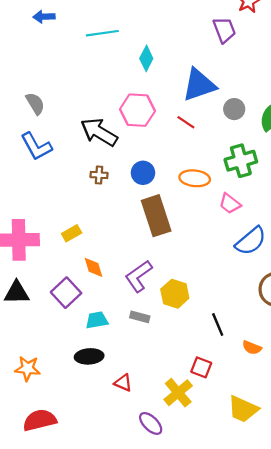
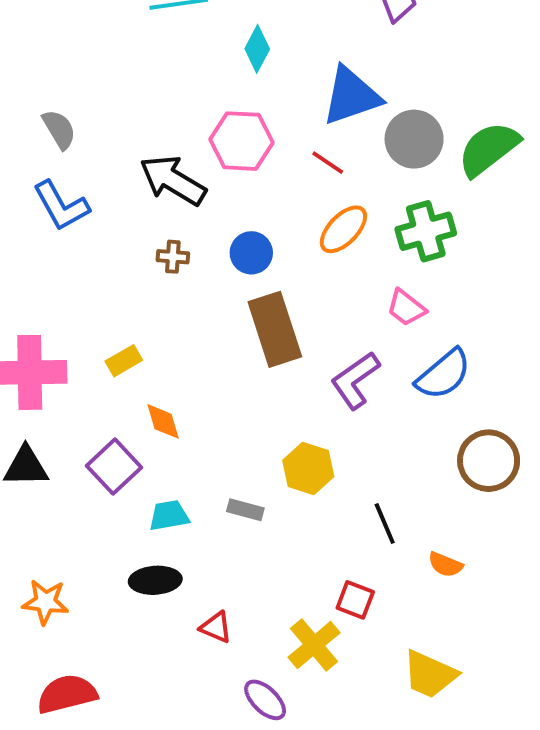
gray circle: (234, 109) -> (414, 139), size x1.5
orange ellipse: (195, 178) -> (343, 229), moved, turned -52
purple L-shape: (139, 276) -> (355, 380), moved

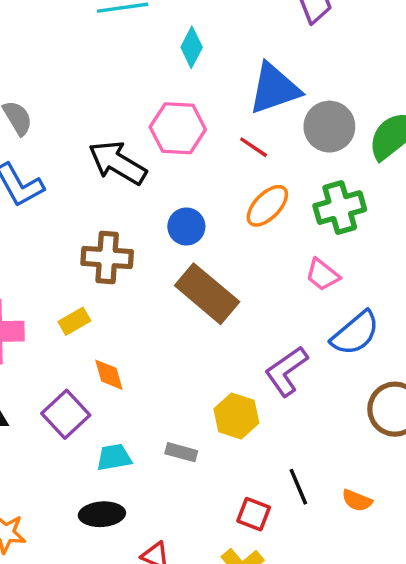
brown cross: (173, 257) -> (107, 257), moved, size x1.8
brown rectangle: (275, 329) -> (207, 294), turned -32
purple L-shape: (355, 380) -> (286, 371), moved
black line: (385, 523) -> (298, 487), moved
red square: (355, 600) -> (254, 514), moved

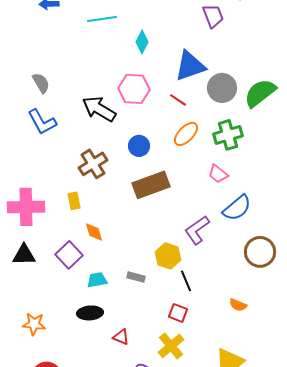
brown cross: (107, 257) -> (93, 164), turned -36
brown rectangle: (207, 294) -> (151, 185), turned -60
yellow rectangle: (74, 321) -> (74, 201), turned -72
black line: (298, 487) -> (186, 281), moved

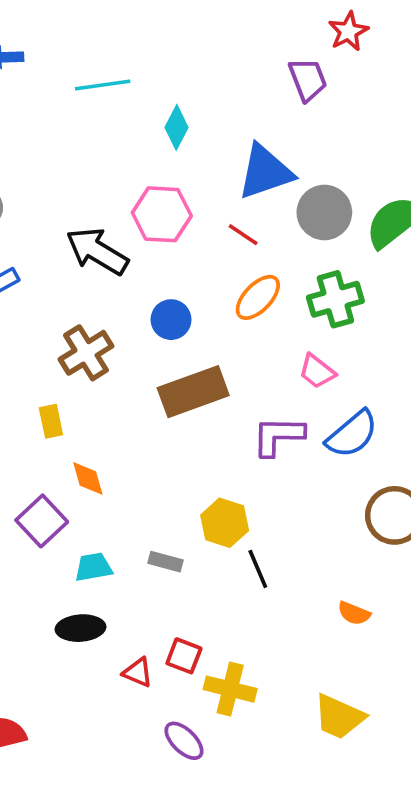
purple L-shape: (197, 230) -> (278, 436), moved, turned 36
red square: (178, 313) -> (184, 656), moved
yellow cross: (171, 346) -> (230, 689), turned -36

